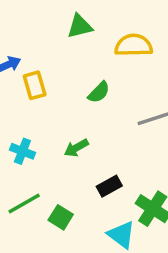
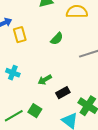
green arrow: (76, 148) -> (45, 80), moved
green line: (24, 203) -> (14, 116), moved

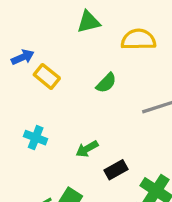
yellow rectangle: (20, 35) -> (47, 76), turned -35

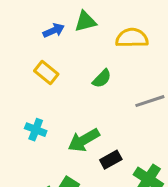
blue arrow: (23, 57) -> (54, 30), moved
green arrow: (87, 149) -> (84, 140), size x1.5

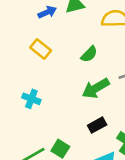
green arrow: (84, 140) -> (96, 88), moved

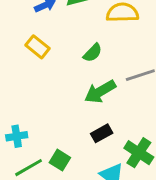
cyan cross: (31, 99) -> (17, 136), moved, turned -30

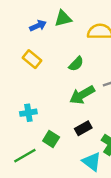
cyan cross: (17, 136) -> (28, 113), moved
green square: (60, 160) -> (51, 139), moved

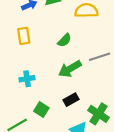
yellow rectangle: (32, 59) -> (24, 36), turned 42
cyan cross: (28, 113) -> (27, 79), moved

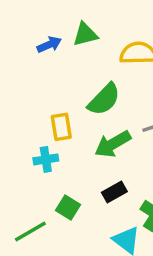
yellow rectangle: (24, 36) -> (61, 127), moved
green semicircle: (64, 40) -> (104, 99), size x1.5

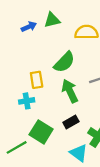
green arrow: (113, 144) -> (70, 91), turned 95
green square: (68, 207) -> (41, 132), size x1.5

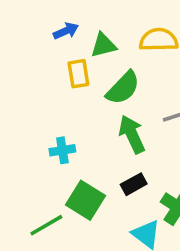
green triangle: (52, 20) -> (103, 45), moved
yellow rectangle: (37, 80) -> (78, 74), moved

